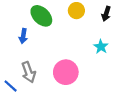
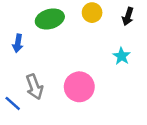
green ellipse: (41, 16) -> (50, 19), turned -60
blue arrow: (23, 36) -> (18, 43), moved

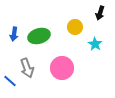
yellow circle: (92, 13) -> (75, 27), moved
green ellipse: (50, 19) -> (39, 36), moved

